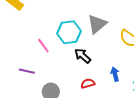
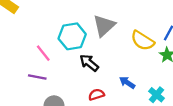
purple line: (27, 71) -> (37, 77), moved
blue arrow: (115, 74) -> (127, 83), turned -40

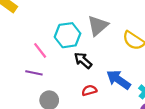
blue arrow: (127, 83) -> (118, 80), size x1.6

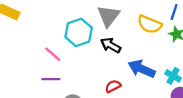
black arrow: (83, 60) -> (111, 45), moved

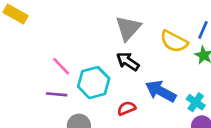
cyan hexagon: (79, 32) -> (94, 83), moved

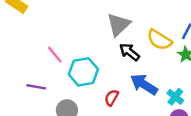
black arrow: (128, 62) -> (130, 52), moved
purple line: (57, 94) -> (36, 87), moved
red semicircle: (126, 108) -> (112, 98), turned -42

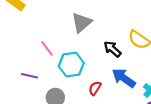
gray triangle: (119, 24) -> (82, 23), moved

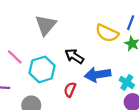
black arrow: (112, 49) -> (74, 56), moved
blue arrow: (124, 78) -> (98, 75), turned -35

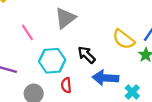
pink line: (15, 57) -> (27, 32), moved
red semicircle: (70, 90) -> (66, 85), moved, turned -40

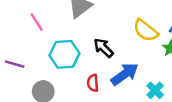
blue arrow: (105, 78) -> (125, 74), turned 140
red semicircle: (66, 85) -> (93, 83), moved

